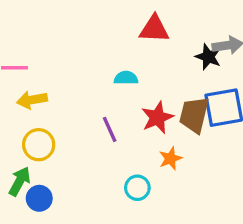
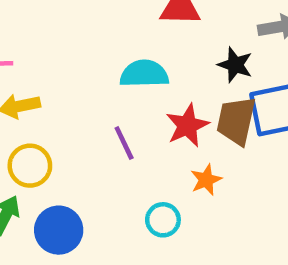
black star: (208, 57) -> (235, 65), moved
cyan semicircle: (126, 78) -> (144, 74), size x1.5
blue circle: (39, 198) -> (59, 230), moved, size x1.4

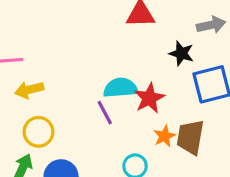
cyan semicircle: (144, 74) -> (121, 88), moved
brown trapezoid: (236, 121) -> (190, 137), moved

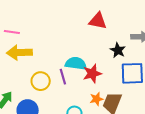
yellow arrow: (29, 90) -> (19, 53), size x1.4
yellow circle: (38, 132) -> (41, 81), moved

